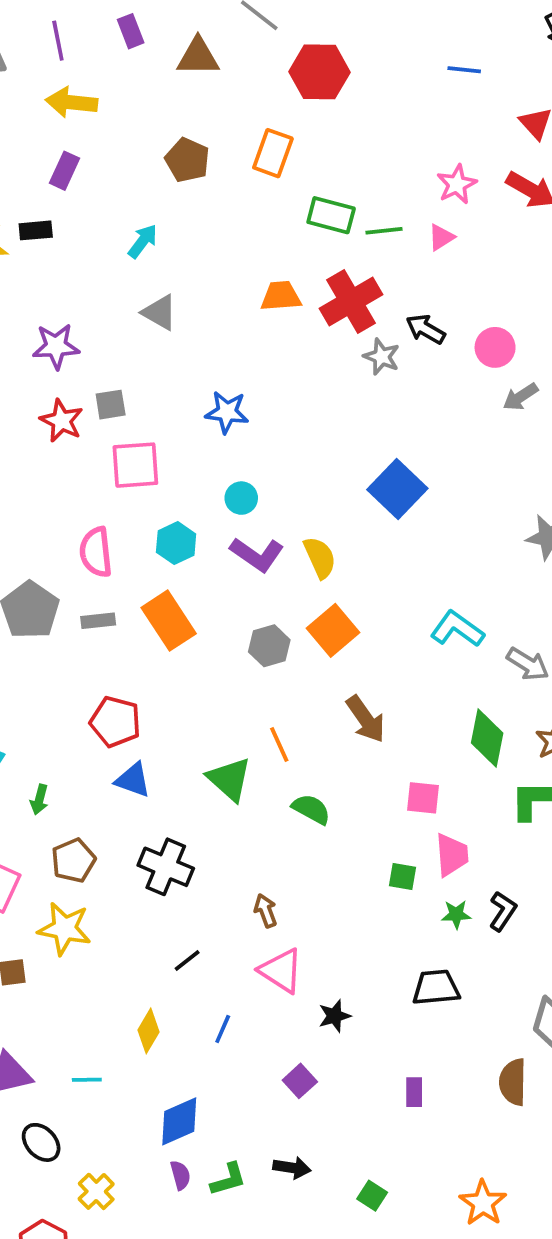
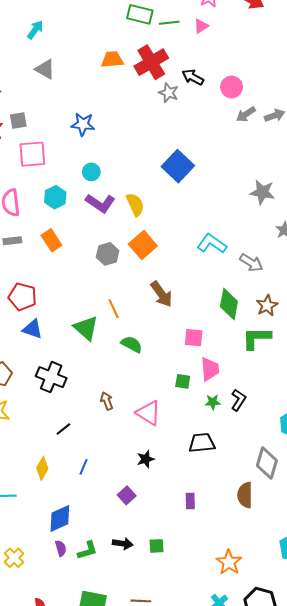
orange rectangle: (169, 621) -> (51, 240), size x0.7
pink triangle: (281, 971) -> (148, 413), moved
green square: (372, 1196) -> (157, 546), moved, turned -35

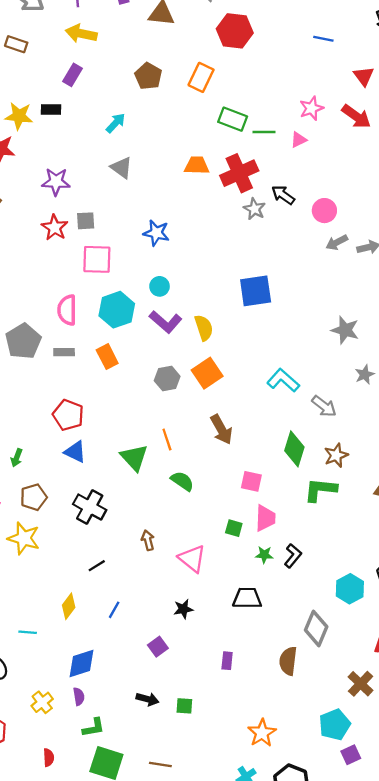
blue square: (178, 166) -> (256, 291), turned 32
cyan hexagon: (55, 197) -> (117, 310), size x1.4
green L-shape: (87, 550) -> (94, 728), moved
yellow cross: (14, 558) -> (42, 702), moved

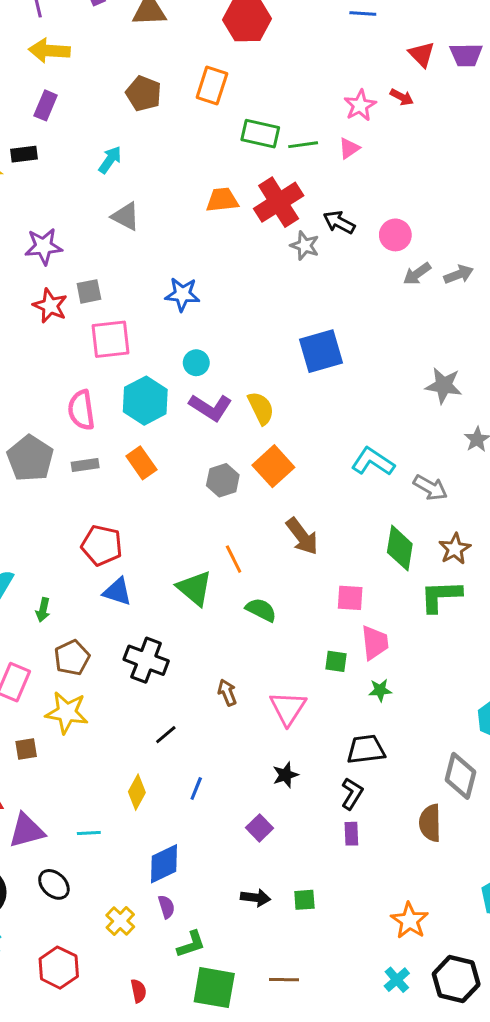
red arrow: (356, 116) -> (402, 97), moved, size x0.6
black L-shape: (293, 556) -> (352, 794), moved
pink triangle: (192, 559) -> (288, 708), turned 32

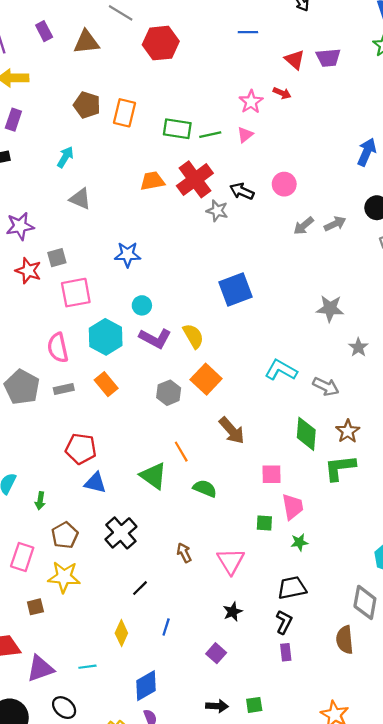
orange rectangle: (212, 86) -> (124, 113), moved
pink circle: (395, 235) -> (284, 184), moved
black cross: (146, 660) -> (121, 533), turned 32

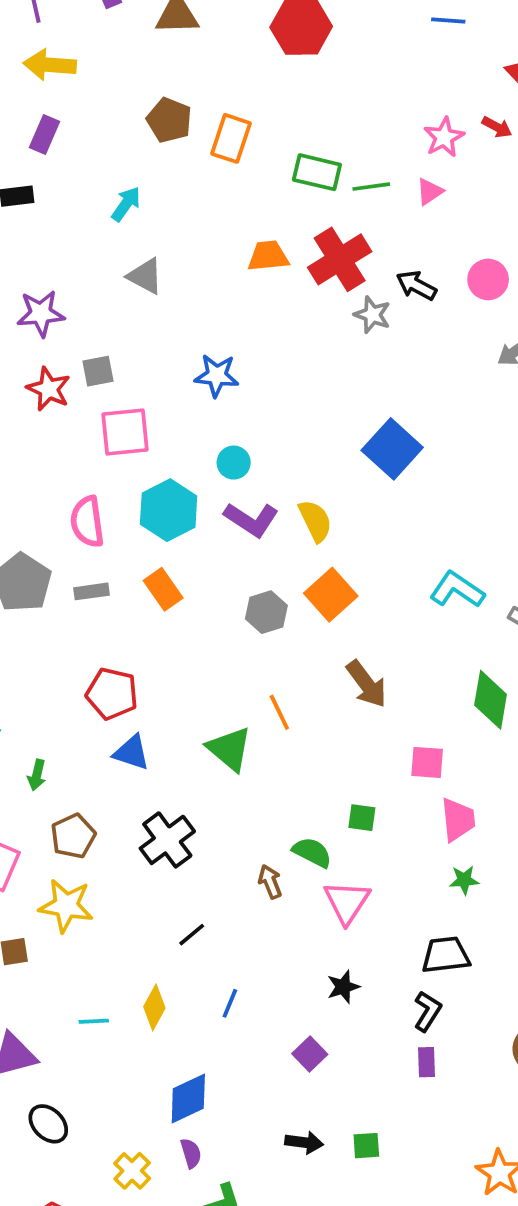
blue square: (235, 290) -> (392, 449), turned -32
green semicircle: (205, 488) -> (312, 852), moved
green square: (264, 523) -> (362, 818), moved
cyan line: (87, 667) -> (94, 1021), moved

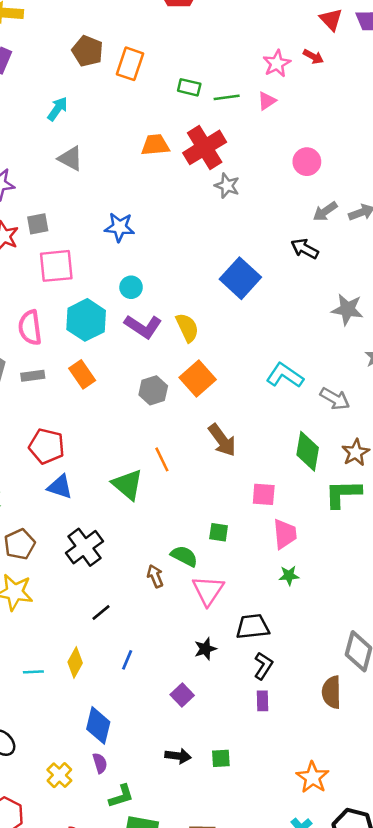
green rectangle: (317, 172) -> (189, 87), size x0.7
black arrow: (416, 285) -> (305, 249), moved
black trapezoid: (446, 955) -> (253, 627), moved
blue diamond: (188, 1099) -> (98, 725), turned -51

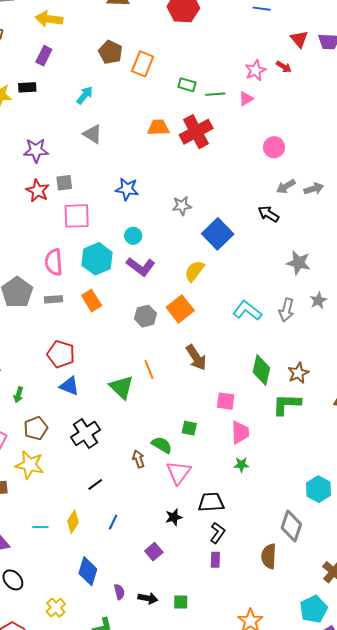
gray star: (227, 186) -> (182, 206), moved, turned -30
yellow semicircle: (187, 328) -> (194, 271), moved, turned -120
gray arrow: (335, 399) -> (286, 310), moved, turned 70
purple semicircle: (100, 763) -> (119, 592), moved

